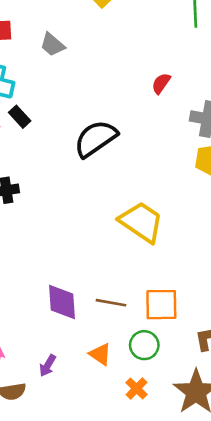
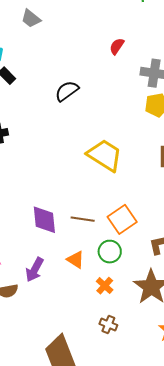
black semicircle: (96, 139) -> (67, 91), size x0.7
orange square: (161, 305) -> (122, 219), turned -32
purple arrow: (48, 365) -> (35, 270), size x1.4

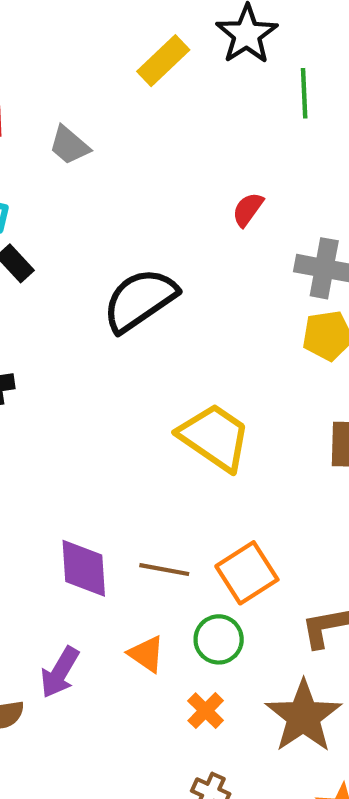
black semicircle: (67, 91) -> (140, 300), size x1.5

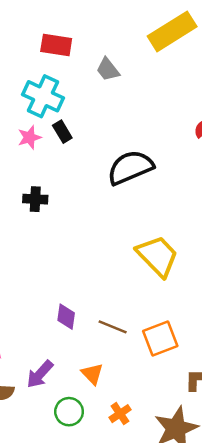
yellow rectangle: (163, 61) -> (172, 31), size x1.5
purple diamond: (84, 568) -> (66, 317), size x0.7
green circle: (219, 639) -> (69, 412), moved

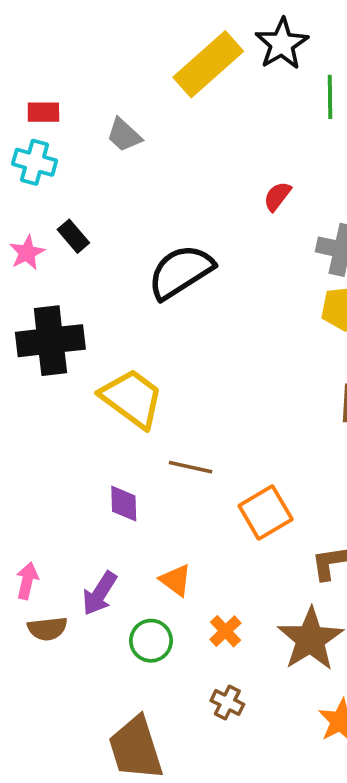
red rectangle: (56, 45) -> (43, 112), size x0.7
cyan cross: (43, 96) -> (35, 162), moved, size x0.7
black cross: (35, 199) -> (50, 341), size x1.8
yellow trapezoid: (157, 256) -> (132, 398), moved
brown line: (113, 327) -> (191, 467), moved

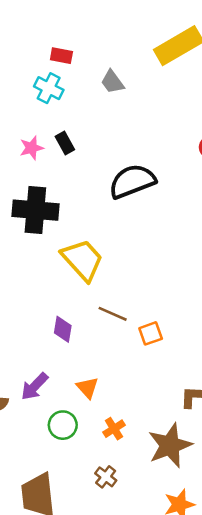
orange square: (266, 513) -> (151, 333), moved, size x0.7

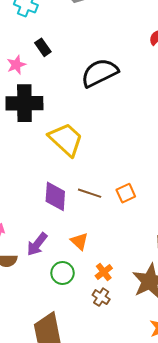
pink star: (32, 148) -> (16, 65), moved
brown line: (113, 314) -> (90, 193), moved
purple diamond: (63, 329) -> (55, 196), size x1.4
brown cross: (106, 477) -> (101, 297), moved

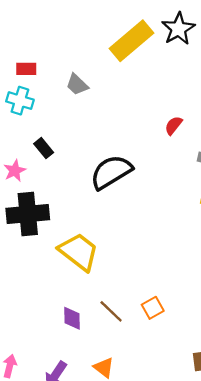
brown line: (90, 193) -> (111, 311), turned 30
purple diamond: (55, 196) -> (72, 318), size x0.7

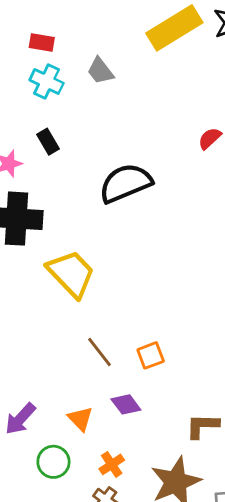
cyan cross: (20, 101) -> (47, 82), moved
purple diamond: (72, 318) -> (126, 404), moved, turned -45

